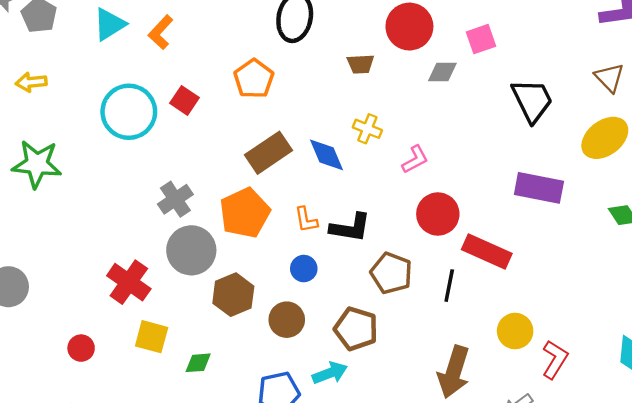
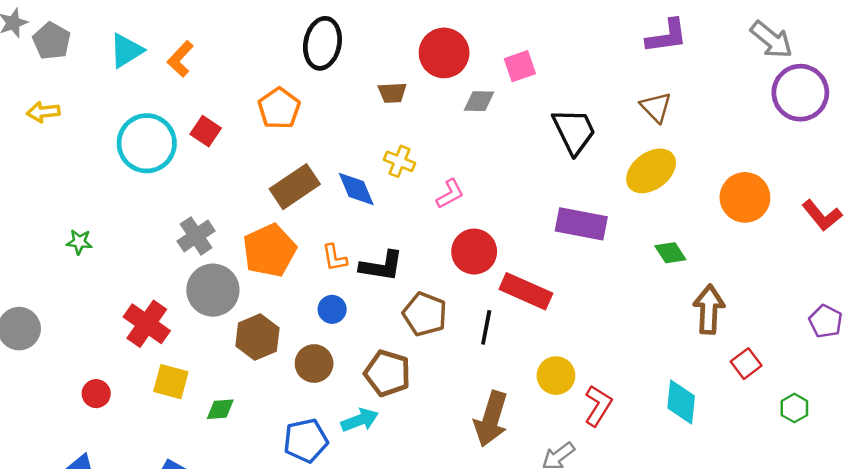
green star: (37, 164) -> (79, 242), moved, size x0.5

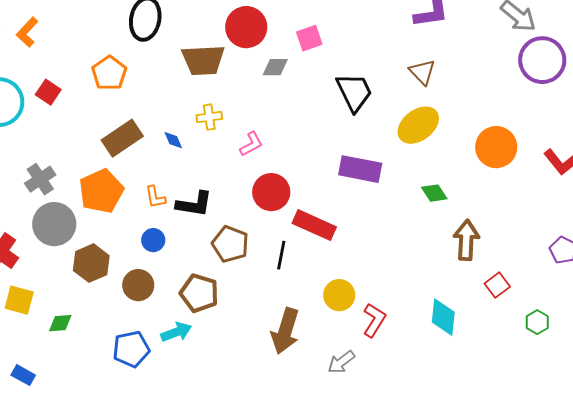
brown trapezoid: (392, 93) -> (203, 60), size x1.8
yellow cross: (400, 161) -> (209, 117), turned -30
blue diamond: (356, 189) -> (173, 140), size x0.6

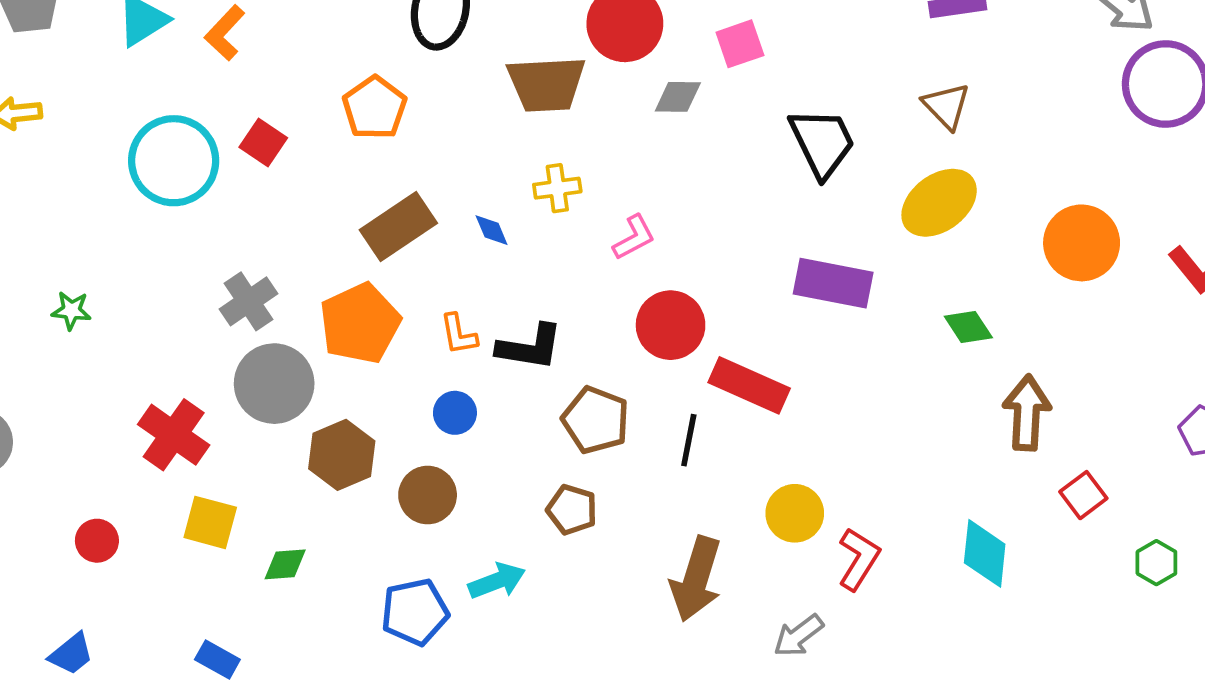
brown pentagon: (199, 293) -> (572, 510), moved, size x0.7

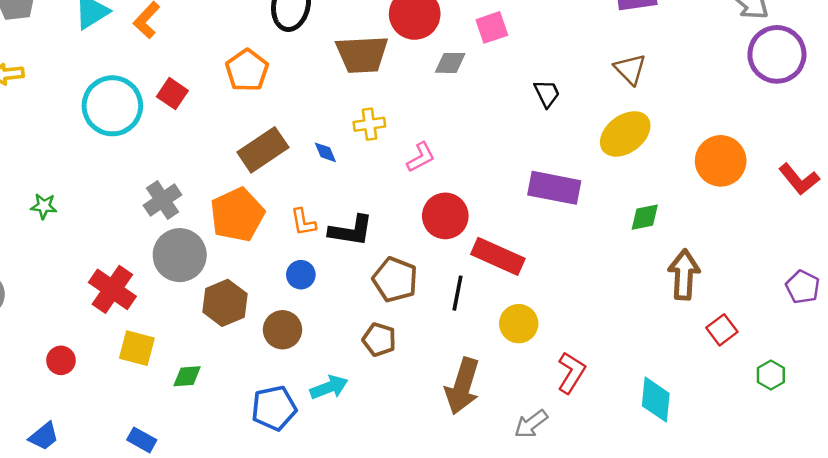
black trapezoid: (822, 142) -> (547, 94), size x0.6
green diamond: (968, 327) -> (645, 217), turned -68
yellow circle: (795, 513) -> (519, 324), moved
cyan diamond: (985, 553) -> (656, 400), moved

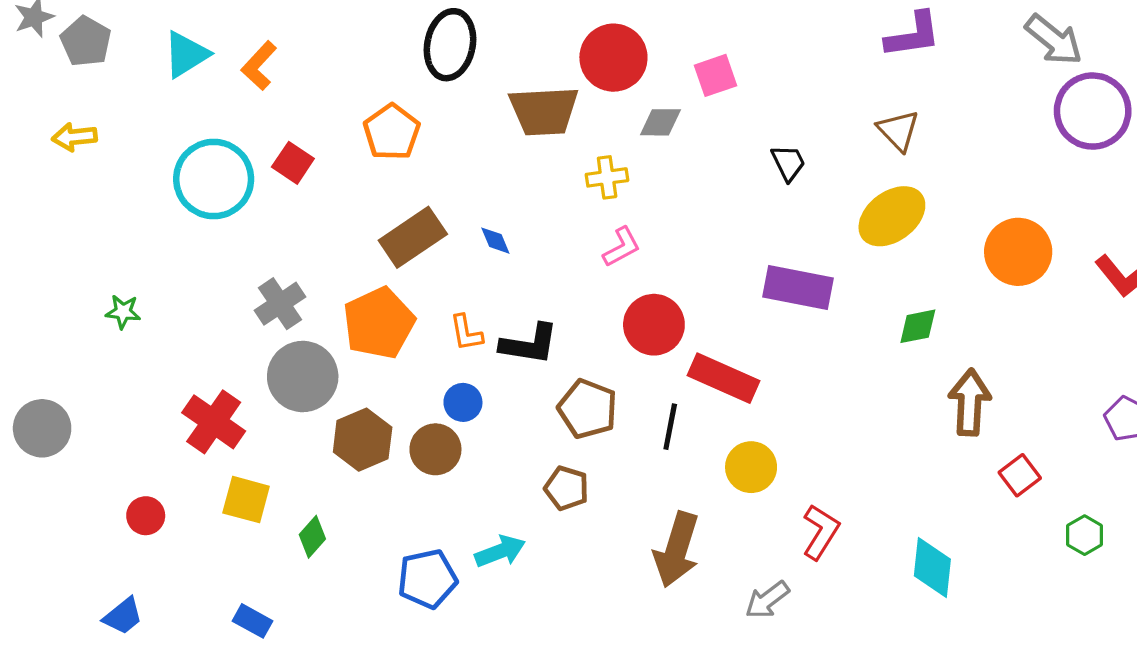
yellow cross: (369, 124) -> (607, 177), moved
brown circle: (282, 330) -> (435, 449), moved
green diamond: (187, 376) -> (312, 537), turned -44

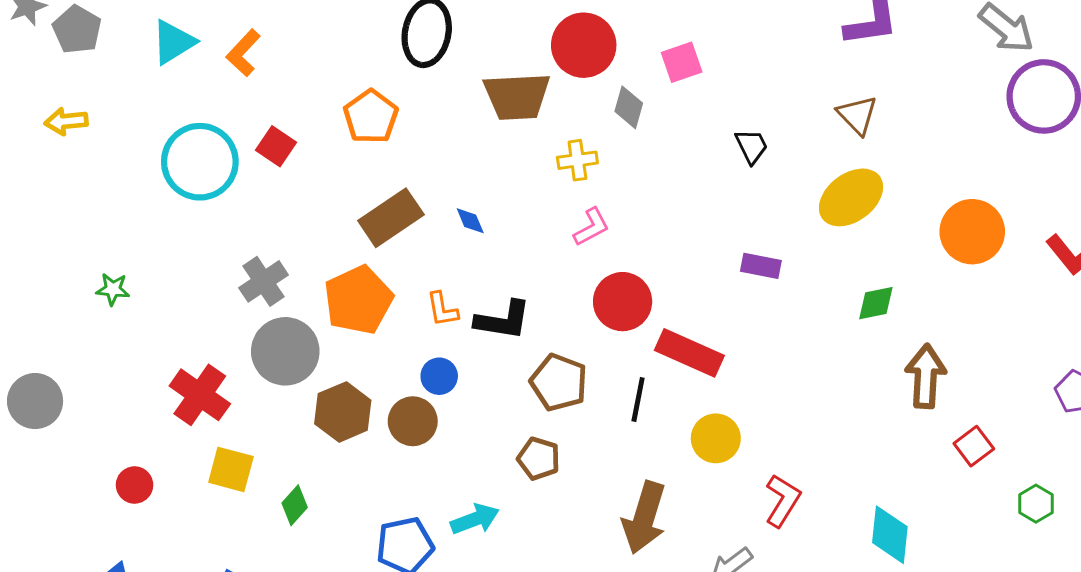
gray diamond: (660, 122) -> (629, 107), turned -75
purple rectangle: (798, 287) -> (761, 266), size x0.6

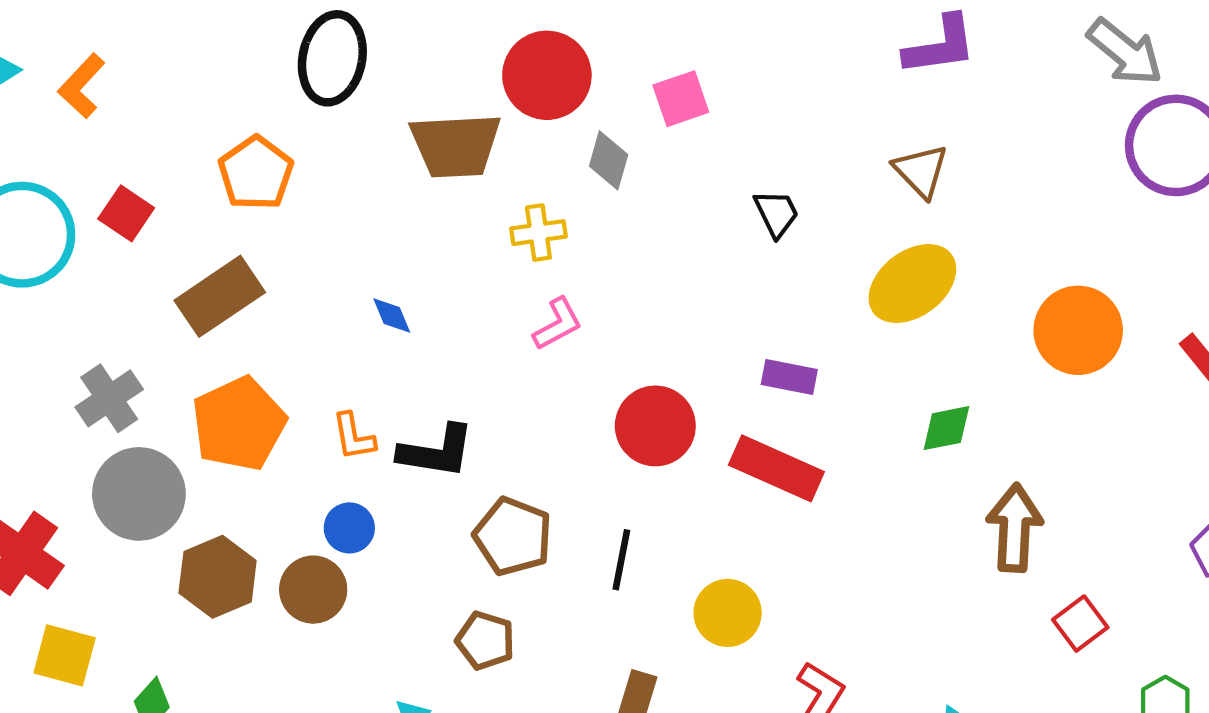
brown rectangle: (391, 218) -> (220, 296), moved
red circle: (623, 302) -> (655, 426), moved
red rectangle: (689, 353) -> (776, 468), moved

